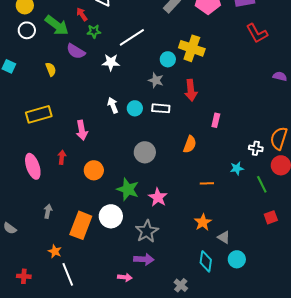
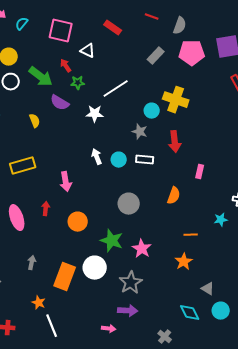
orange star: (203, 222) -> (184, 262), moved
cyan diamond: (206, 261) -> (190, 313), turned -35

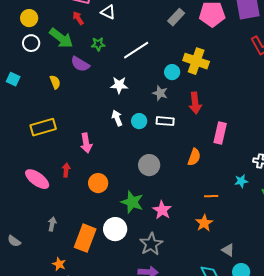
red arrow: (66, 66) -> (78, 18), moved
white star: (95, 114) -> (119, 85), moved
pink rectangle: (200, 172) -> (220, 133), size x1.5
pink ellipse: (17, 218) -> (37, 179), turned -35

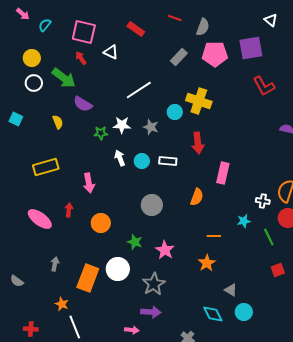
green star: (98, 44) -> (101, 133), moved
gray star: (160, 93) -> (151, 127), moved
green star: (132, 202) -> (135, 242), size x0.7

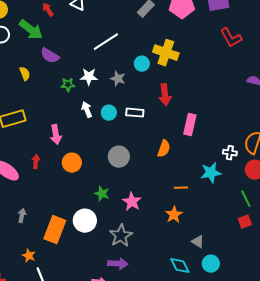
cyan star: (244, 221) -> (211, 173), size x1.5
orange circle: (101, 223) -> (72, 163), moved
green line: (269, 237) -> (246, 199), moved

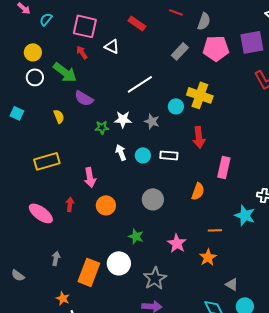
cyan star: (211, 173) -> (245, 215), turned 30
pink star: (132, 202) -> (177, 243), moved

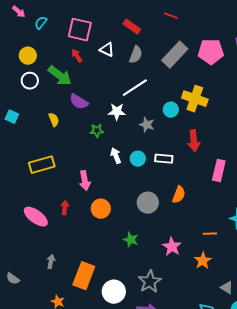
gray semicircle: (204, 21) -> (136, 55), moved
gray rectangle: (180, 51) -> (175, 55), size x1.5
white star: (123, 119) -> (117, 112), moved
orange semicircle: (198, 191) -> (179, 195), moved
white circle: (119, 263) -> (114, 292), moved

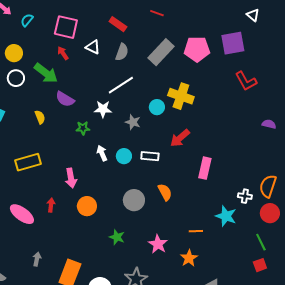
red arrow: (194, 141) -> (180, 138), turned 55
orange semicircle: (179, 195) -> (165, 192), turned -48

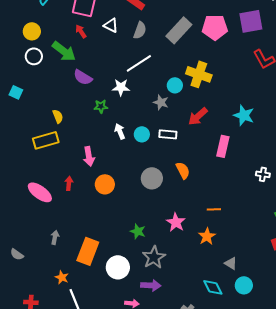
yellow semicircle: (40, 117) -> (58, 116), moved
gray star: (133, 122) -> (161, 102), moved
cyan star: (226, 216) -> (244, 115), moved
green star: (117, 237) -> (138, 231), moved

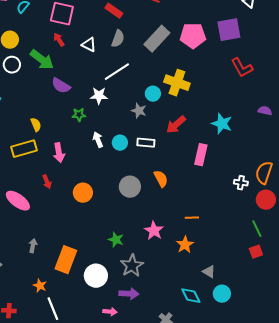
white triangle: (111, 25) -> (89, 45), moved
pink arrow: (89, 156) -> (59, 153), moved
red arrow: (69, 183) -> (47, 182), moved, turned 152

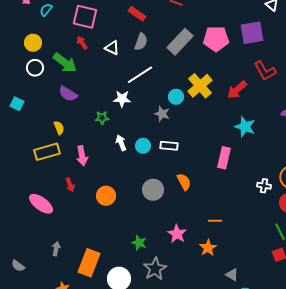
yellow cross: (177, 83) -> (200, 86), turned 30
purple semicircle: (61, 86) -> (68, 94), moved
red arrow: (176, 125) -> (237, 90), moved

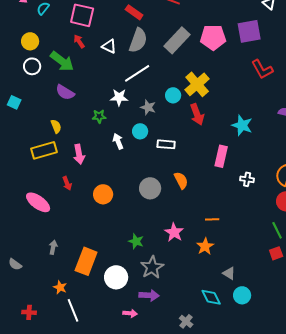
gray semicircle: (141, 42) -> (138, 40), size x1.4
red arrow: (237, 90) -> (197, 114), moved, turned -70
gray star: (162, 114) -> (148, 107), moved
cyan circle: (143, 146) -> (140, 131), moved
white cross: (264, 186) -> (247, 179), moved

